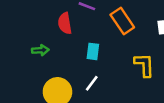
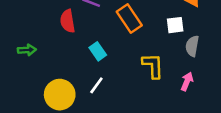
green arrow: (40, 50) -> (27, 50), moved
cyan rectangle: (93, 51) -> (98, 51), turned -42

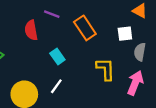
pink arrow: (187, 81) -> (135, 83), size x1.5

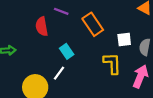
white square: (125, 34) -> (124, 39), moved
white line: (56, 86) -> (59, 73), moved

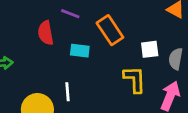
cyan rectangle: (67, 51) -> (80, 51), moved, turned -48
white line: (59, 73) -> (68, 92), turned -40

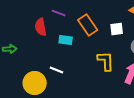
white square: (150, 49) -> (117, 29), moved
white line: (68, 92) -> (57, 70), turned -64

